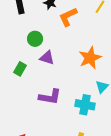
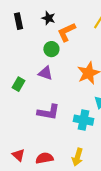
green circle: (35, 39) -> (51, 49), moved

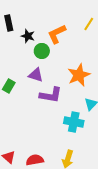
black star: (48, 18) -> (28, 36), moved
purple L-shape: (48, 112) -> (51, 95), moved

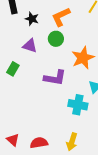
green circle: (42, 51) -> (56, 39), moved
purple triangle: (36, 75) -> (30, 46), moved

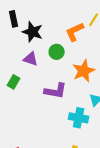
orange L-shape: (61, 17) -> (75, 32), moved
black star: (32, 19) -> (33, 32), size x1.5

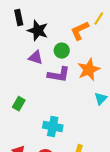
green rectangle: (14, 82) -> (19, 104), moved
purple L-shape: (56, 91) -> (59, 75), moved
cyan cross: (79, 118) -> (53, 127), moved

